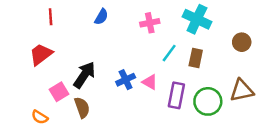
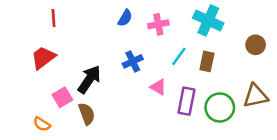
blue semicircle: (101, 17) -> (125, 18), moved
blue cross: (126, 80) -> (133, 61), moved

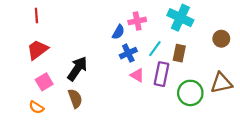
red line: (53, 18) -> (36, 15), moved
blue semicircle: (125, 18) -> (118, 32), moved
blue cross: (133, 61) -> (128, 53), moved
pink square: (62, 97) -> (44, 82), moved
purple rectangle: (186, 101) -> (162, 74), moved

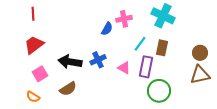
brown circle: (221, 39) -> (200, 53), moved
blue cross: (128, 53) -> (98, 60), moved
black arrow: (77, 69) -> (70, 62), turned -115
green circle: (190, 93) -> (159, 91), moved
brown semicircle: (75, 98) -> (68, 89), turned 78

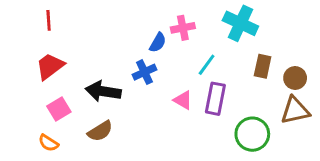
brown rectangle: (162, 48) -> (263, 66), moved
blue cross: (98, 60) -> (144, 72), moved
green circle: (159, 91) -> (252, 134), moved

